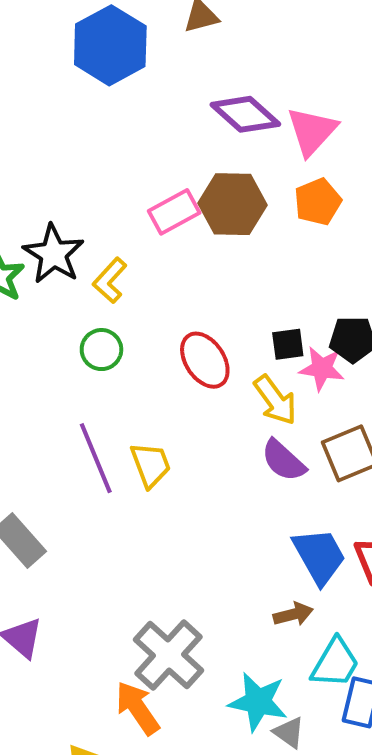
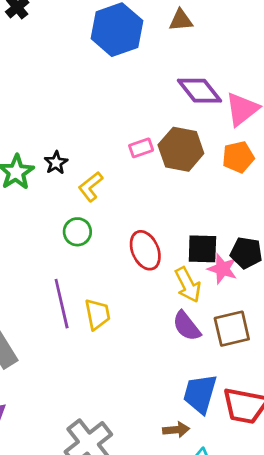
pink rectangle: (174, 212) -> (141, 148), size x0.7
black star: (54, 254) -> (56, 163), size x0.6
black square: (288, 344) -> (202, 249), size x1.4
blue trapezoid: (319, 556) -> (200, 394), turned -144

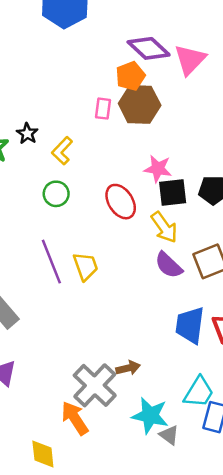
pink rectangle: (141, 148) -> (103, 109), turned -55
orange pentagon: (238, 157) -> (130, 76), moved
pink star: (222, 269) -> (158, 169), moved
brown arrow: (176, 430) -> (128, 368), moved

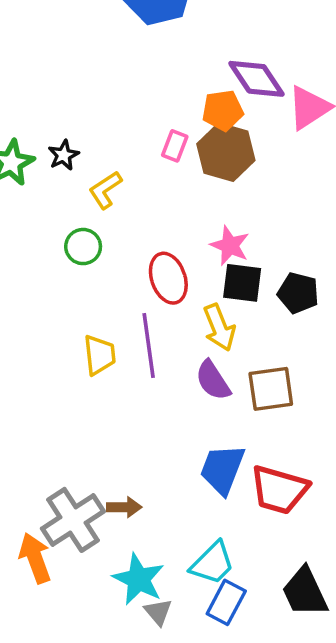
purple line: (51, 262) -> (149, 345), moved

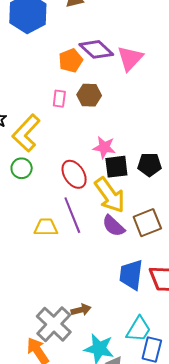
orange pentagon: (223, 110) -> (71, 60), moved
brown hexagon: (226, 152) -> (89, 95), size x0.7
yellow L-shape: (105, 190) -> (26, 133), size x1.6
yellow arrow: (219, 327) -> (110, 195), size x1.4
yellow trapezoid: (99, 355) -> (46, 227), turned -70

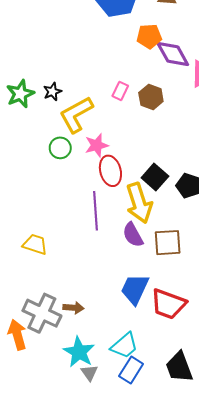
orange pentagon: (71, 60) -> (149, 36), moved
pink star: (104, 147) -> (97, 145), moved, turned 30
black square: (116, 167) -> (155, 177), turned 30
yellow trapezoid: (46, 227) -> (35, 244), moved
gray cross: (54, 324) -> (42, 313), turned -36

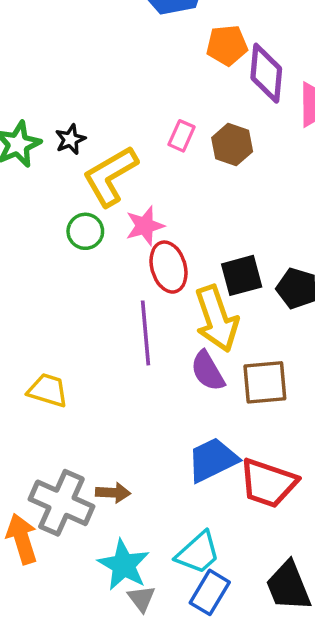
purple diamond: (173, 54) -> (266, 73), turned 36
black square: (155, 177) -> (242, 275), turned 35
blue trapezoid: (135, 289) -> (213, 460), turned 40

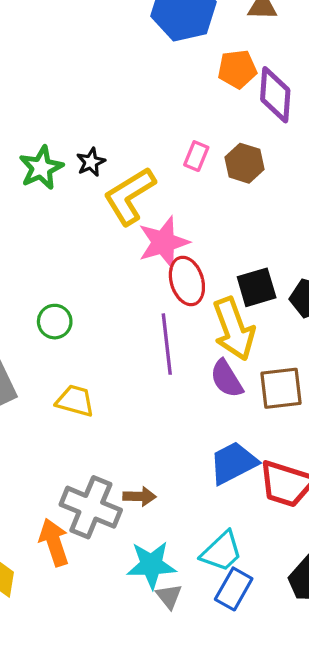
pink star: (145, 226) -> (164, 242), size x1.4
green circle: (85, 231) -> (55, 322), moved
cyan star: (124, 565) -> (151, 565), turned -30

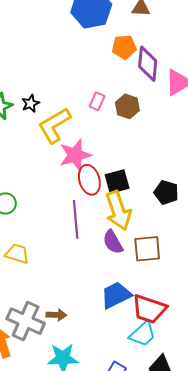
black square: (257, 287) -> (117, 182), moved
cyan trapezoid: (222, 552) -> (143, 334), moved

